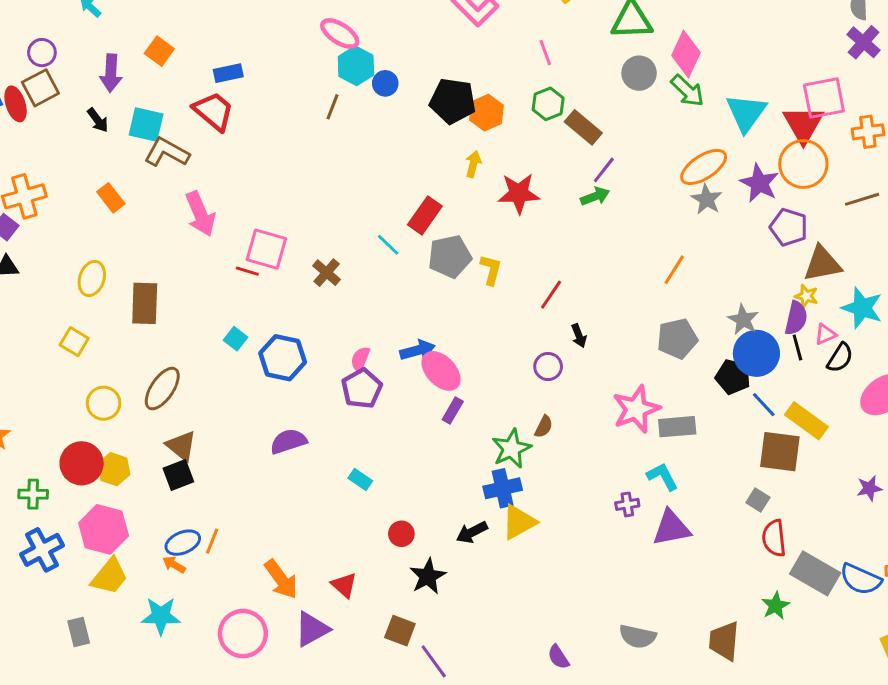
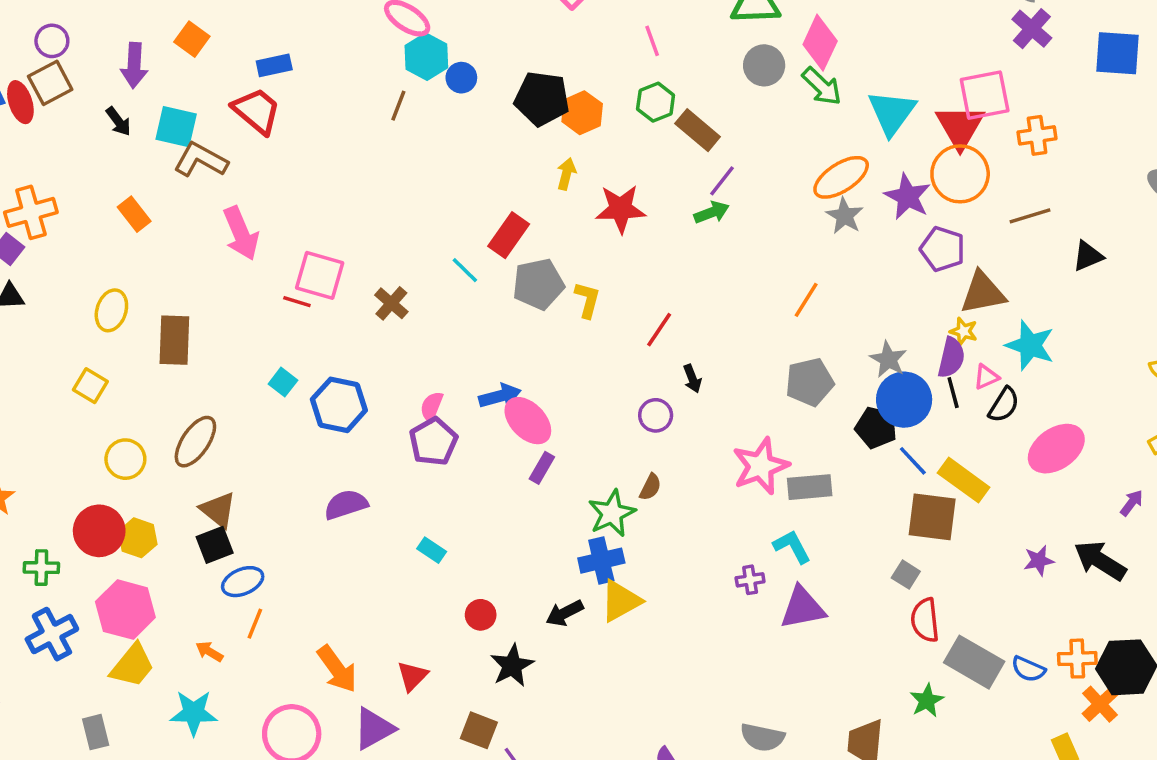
blue ellipse: (183, 543) -> (243, 582), moved
blue semicircle: (861, 579) -> (1028, 669), size x0.7
red triangle: (344, 585) -> (412, 676), turned 32

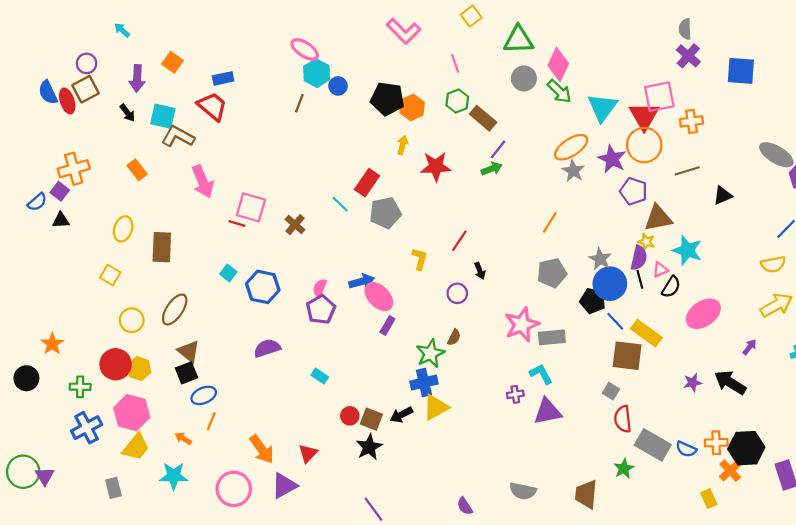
yellow L-shape: (587, 300) -> (420, 259), moved
brown square: (479, 730) -> (371, 419), moved

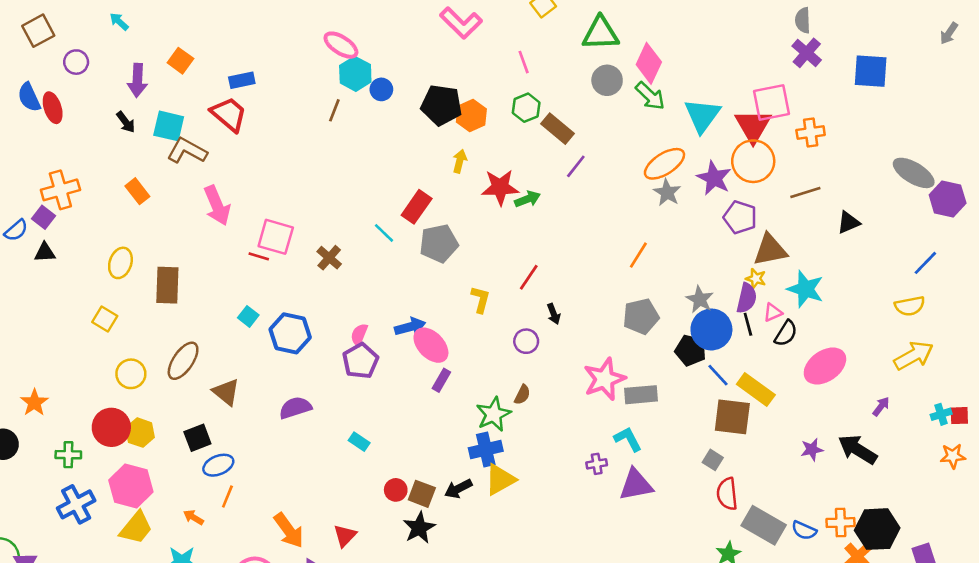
brown square: (85, 89) -> (38, 31), moved
green arrow: (492, 169) -> (527, 199), moved
brown triangle: (189, 351) -> (226, 392), moved

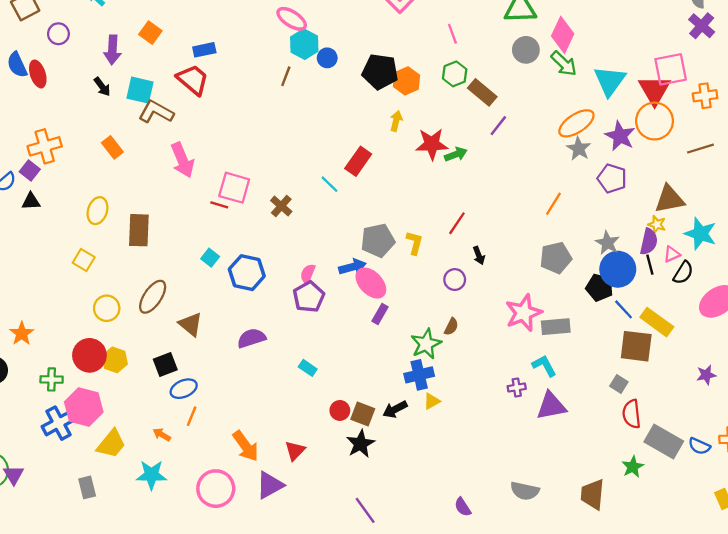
purple pentagon: (740, 217) -> (612, 178), moved
gray pentagon: (439, 243) -> (378, 240), moved
yellow triangle: (500, 479) -> (432, 401), size x0.6
pink hexagon: (131, 486) -> (84, 407), moved

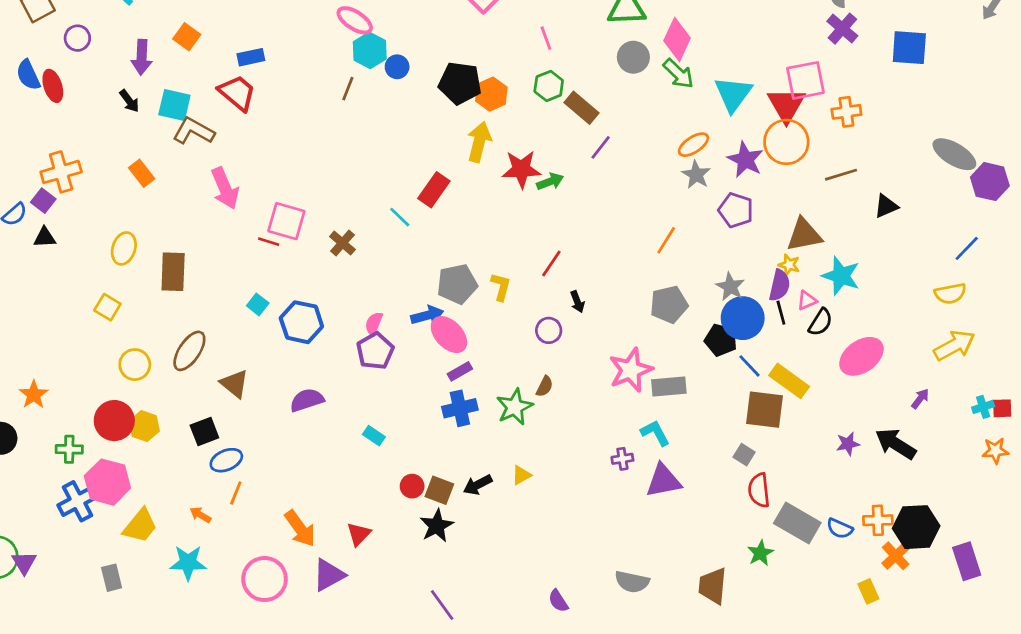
yellow arrow: (396, 121) -> (479, 142), size x1.6
orange ellipse: (576, 123) -> (693, 145), size x0.7
purple rectangle: (380, 314) -> (460, 371), turned 30
blue cross: (419, 375) -> (460, 408), moved

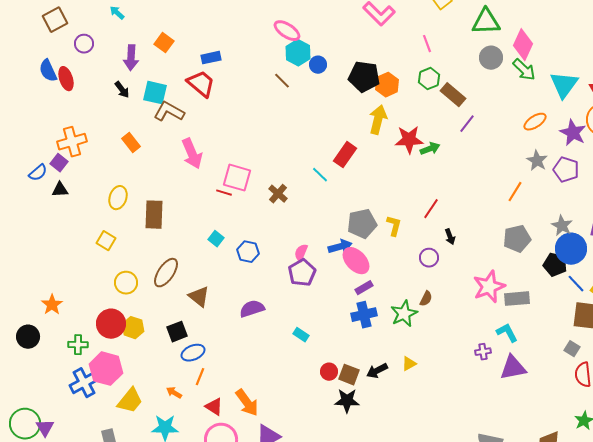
brown line: (348, 89) -> (282, 81), turned -66
gray star: (696, 175) -> (537, 161), moved
blue hexagon: (301, 322) -> (248, 252), size x0.7
black star: (437, 526) -> (347, 401), turned 30
red triangle: (359, 534) -> (214, 407), moved, turned -42

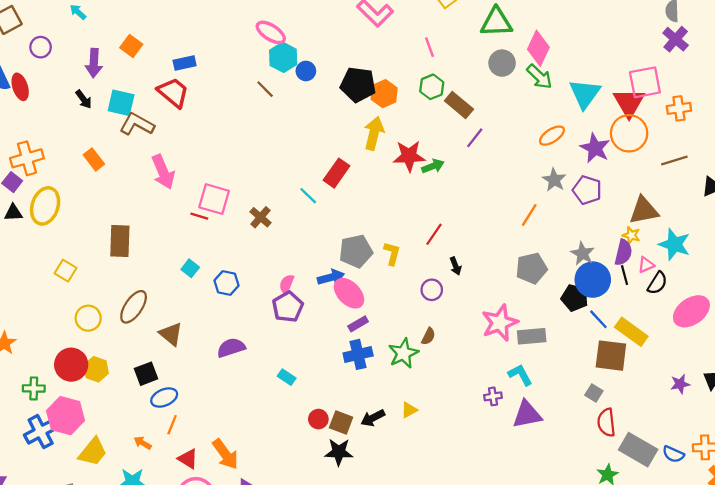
yellow ellipse: (118, 198) -> (45, 206), moved, size x1.4

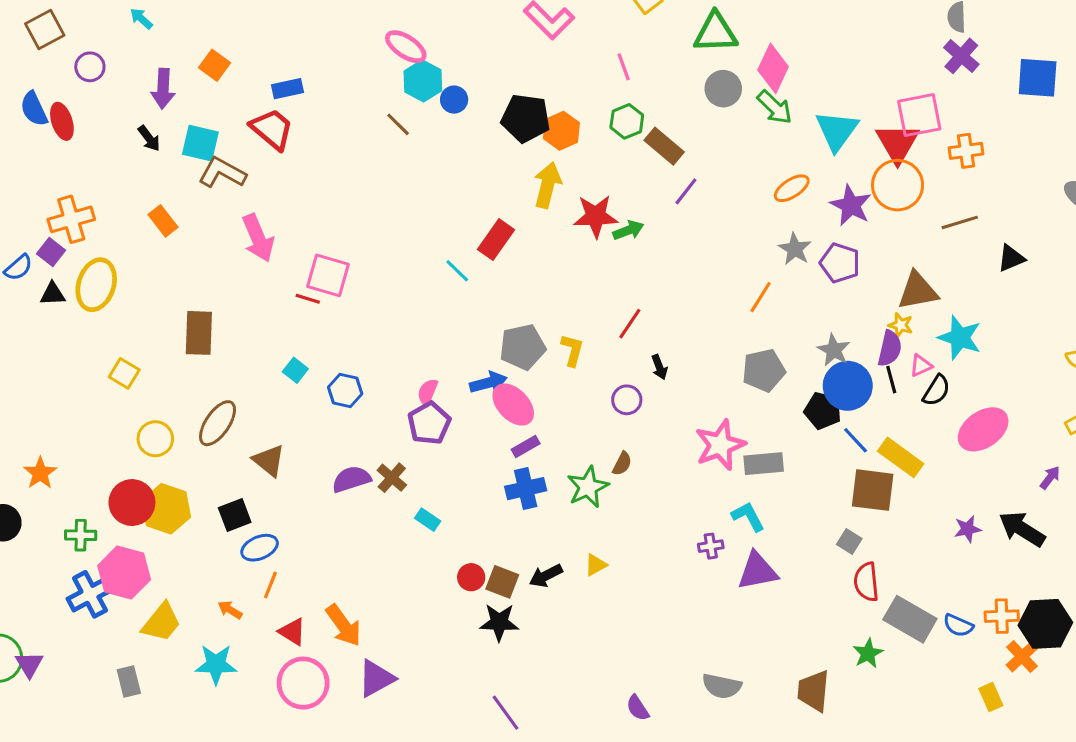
brown cross: (261, 217) -> (392, 478), moved
yellow hexagon: (96, 369) -> (166, 509), size x1.4

